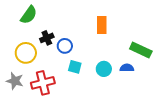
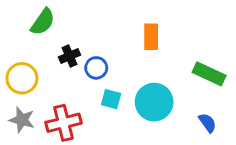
yellow circle: (26, 53) -> (22, 78), moved
blue semicircle: (127, 68) -> (208, 123), moved, turned 56
cyan circle: (104, 69) -> (154, 102), size x1.6

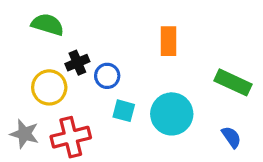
green semicircle: (43, 22) -> (48, 25), turned -108
yellow circle: (22, 78) -> (49, 87), moved

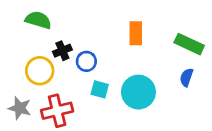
green rectangle: (233, 82) -> (189, 44), moved
blue semicircle: (231, 137) -> (186, 77), moved, turned -126

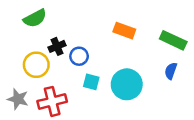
green semicircle: (38, 20) -> (35, 18), turned 135
orange rectangle: (136, 33) -> (124, 31), turned -70

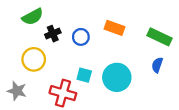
black cross: (57, 46) -> (53, 34), moved
blue circle: (79, 56) -> (81, 37), moved
red cross: (52, 101) -> (63, 93), moved, turned 30

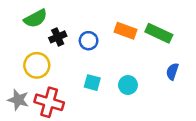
green rectangle: (159, 37) -> (159, 33), moved
cyan circle: (117, 77) -> (128, 85), size x0.6
red cross: (63, 93) -> (49, 102), moved

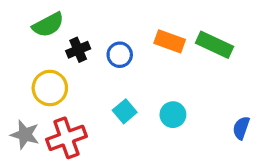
blue semicircle: (172, 71) -> (241, 128), moved
cyan square: (92, 83) -> (125, 111), turned 35
red cross: (49, 102) -> (66, 138), turned -36

